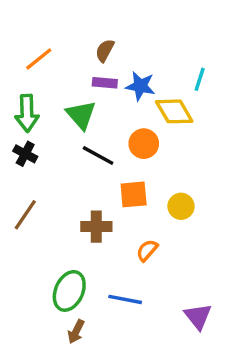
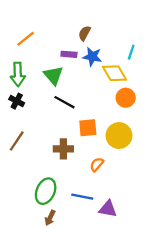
brown semicircle: (105, 50) -> (85, 33), moved
orange circle: (144, 144) -> (126, 98), moved
yellow circle: (181, 206) -> (119, 136), size x1.5
purple triangle: (198, 316) -> (108, 209), moved, turned -42

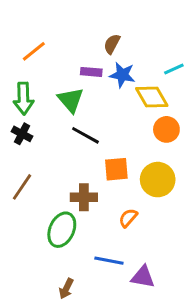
cyan line: (131, 52) -> (174, 69), turned 48
green ellipse: (46, 191) -> (62, 230), moved

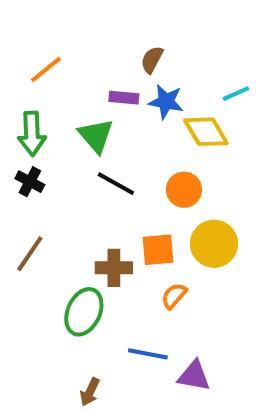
orange circle: (166, 129) -> (184, 190), moved
orange square: (116, 169) -> (158, 250), moved

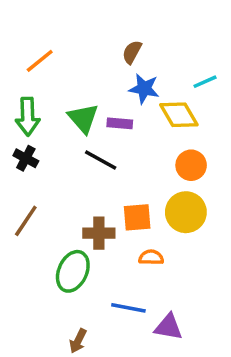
purple rectangle: (124, 98) -> (120, 123), moved
orange circle: (184, 190) -> (191, 165), moved
orange semicircle: (174, 296) -> (151, 257), turned 50

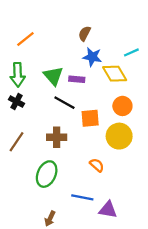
orange square: (137, 217) -> (90, 118), moved
brown cross: (99, 233) -> (57, 137), moved
orange semicircle: (151, 257) -> (97, 165), turned 40

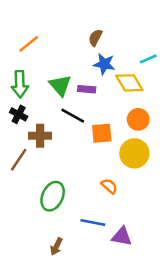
brown cross: (57, 137) -> (40, 136), moved

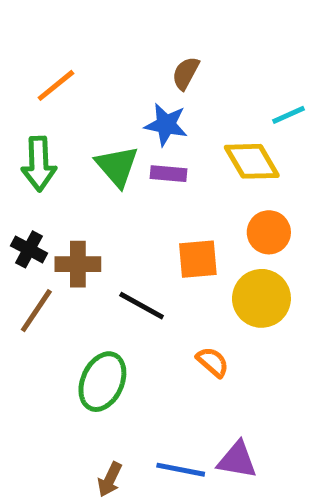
blue star: (104, 64) -> (166, 125), moved
black cross: (19, 114) -> (29, 249), moved
black line: (73, 116) -> (142, 306), moved
blue line: (93, 223) -> (181, 470), moved

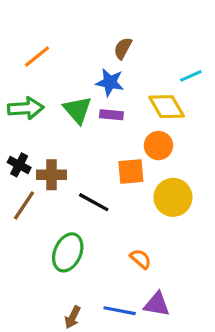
green arrow: (39, 164) -> (26, 108), turned -92
orange circle: (269, 232) -> (158, 146), moved
orange semicircle: (213, 362) -> (141, 259), moved

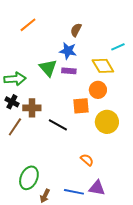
orange line: (37, 56) -> (28, 25), moved
green arrow: (26, 108) -> (15, 79), moved
green ellipse: (68, 252) -> (29, 178), moved

